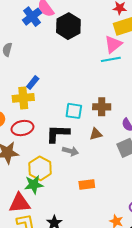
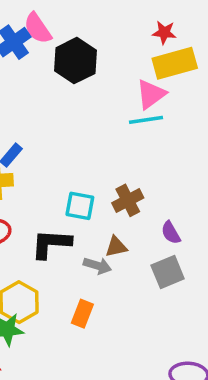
brown cross: (102, 107) -> (128, 200), turned -30
gray arrow: (70, 151) -> (97, 266), moved
orange rectangle: (87, 184) -> (82, 314), moved, turned -63

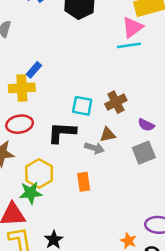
purple semicircle: (171, 233) -> (146, 125), turned -35
orange rectangle: (82, 314) -> (84, 182), turned -30

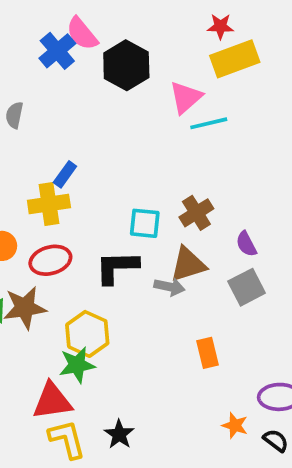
pink triangle: (133, 27) -> (186, 97), moved
purple semicircle: (146, 125) -> (246, 244), turned 42
brown triangle: (108, 135) -> (188, 264), size x1.5
orange rectangle: (84, 182) -> (207, 353), moved

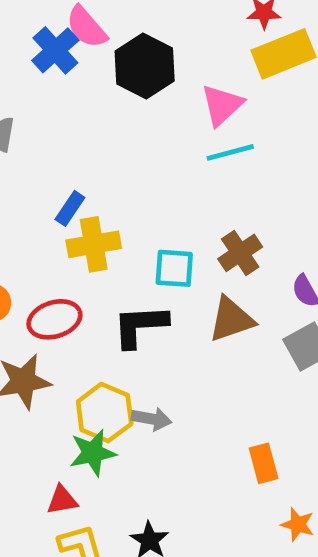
cyan line: (209, 123) -> (230, 152), moved
yellow cross: (49, 204) -> (94, 244), moved
gray arrow: (169, 287) -> (152, 419), moved
orange rectangle: (207, 353) -> (264, 463), moved
red triangle: (52, 401) -> (62, 500), size x0.6

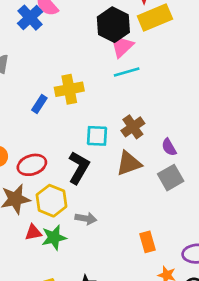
black hexagon: (145, 66) -> (113, 25), moved
yellow cross: (94, 244) -> (69, 89), moved
black L-shape: (140, 326) -> (79, 168), turned 124
yellow hexagon: (105, 413) -> (51, 201), moved
red triangle: (62, 500) -> (33, 232), moved

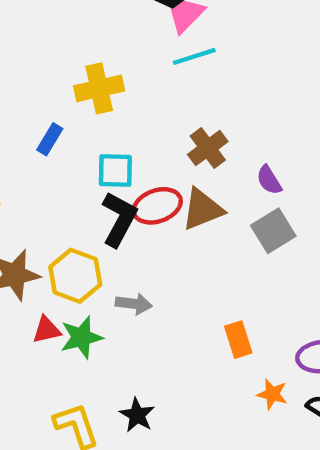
blue rectangle: (39, 104) -> (50, 139), moved
cyan square: (97, 136) -> (115, 171), moved
red ellipse: (32, 165) -> (157, 206), moved

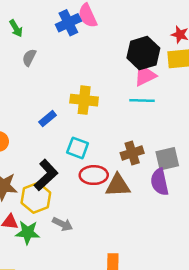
purple semicircle: (269, 180) -> (160, 182), size x1.5
black L-shape: (119, 219) -> (46, 175), moved
gray square: (273, 231) -> (167, 159), moved

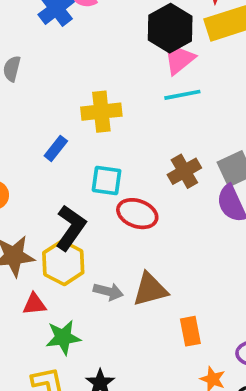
red ellipse: (94, 175) -> (137, 214), turned 32
brown triangle: (118, 185) -> (150, 289), moved
green star: (28, 233) -> (63, 337), moved

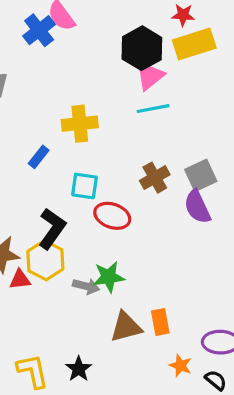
brown triangle: (150, 289) -> (126, 327), moved
red triangle: (34, 304) -> (20, 280), moved
green star: (63, 337) -> (109, 277), moved

